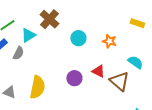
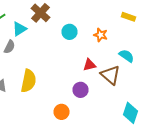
red triangle: (98, 71) -> (90, 65), turned -40
purple circle: (74, 78) -> (80, 90), moved

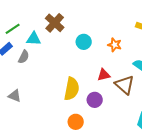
cyan triangle: (20, 29) -> (34, 39), turned 35
yellow semicircle: (28, 81) -> (72, 89), moved

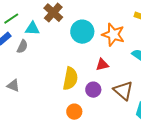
cyan circle: (84, 42) -> (82, 32), size x1.5
orange star: (115, 45) -> (113, 35), size x1.6
brown triangle: (125, 85) -> (123, 91), moved

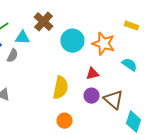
purple circle: (93, 90) -> (92, 96), moved

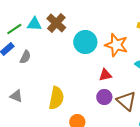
cyan triangle: (22, 38) -> (34, 24), moved
yellow semicircle: (60, 88) -> (56, 98), moved

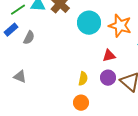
yellow semicircle: (56, 98) -> (83, 79), moved, size x0.6

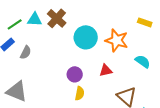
gray triangle: (20, 77) -> (17, 91), size x1.6
purple circle: (108, 78) -> (75, 74), moved

